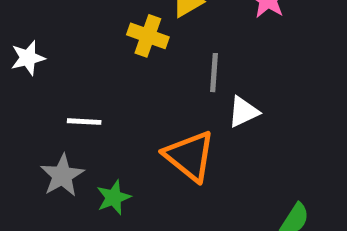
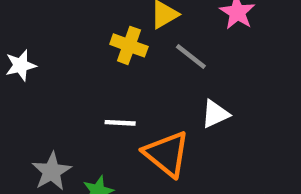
gray line: (214, 73) -> (191, 56), moved, turned -56
white line: (84, 122) -> (120, 123), moved

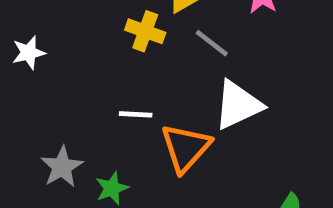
white triangle: (215, 114) -> (238, 105), size x1.6
orange triangle: (167, 154) -> (186, 148), turned 33

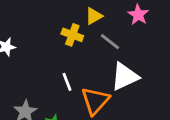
white line: (136, 114) -> (67, 82), turned 66

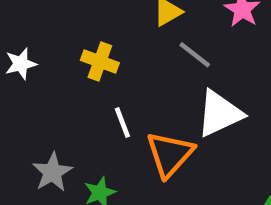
yellow cross: (72, 35) -> (100, 62), moved

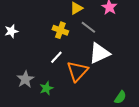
yellow cross: (100, 62) -> (60, 30), moved
white line: (122, 123) -> (56, 57), turned 64

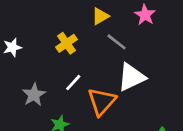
yellow cross: (60, 30) -> (66, 43), moved, turned 35
gray star: (25, 79) -> (34, 95), moved

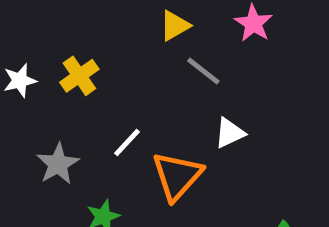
yellow cross: (66, 43) -> (79, 76), moved
white triangle: (131, 77) -> (230, 133), size x0.6

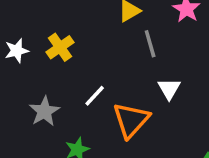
gray line: (203, 71) -> (150, 44), turned 36
white triangle: (230, 133) -> (169, 89), turned -35

